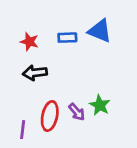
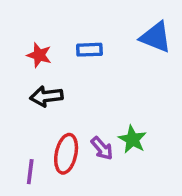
blue triangle: (100, 31) -> (156, 37), moved

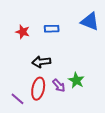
black arrow: (46, 96) -> (41, 62), moved
purple line: (30, 172) -> (17, 99), turned -56

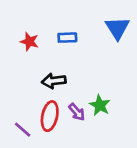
blue triangle: (90, 21) -> (117, 28), turned 36

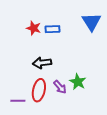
red star: (29, 42) -> (34, 28), moved
purple line: (23, 130) -> (18, 101), turned -40

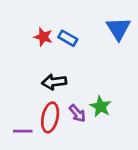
blue rectangle: (53, 29) -> (68, 38), turned 32

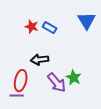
purple arrow: (77, 113) -> (57, 83), size x1.5
red ellipse: (50, 117) -> (21, 81), moved

